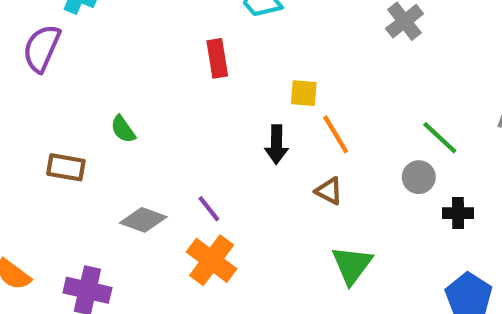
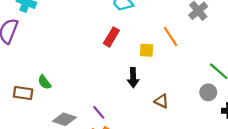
red rectangle: (217, 58) -> (111, 37), moved, turned 42
green semicircle: (123, 129) -> (44, 82), moved
orange line: (336, 134) -> (171, 36), moved

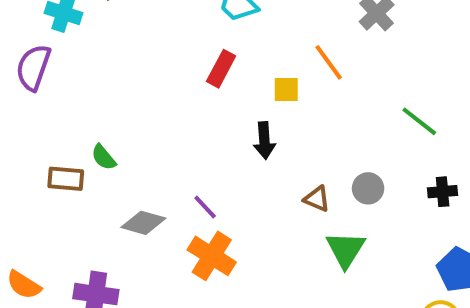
gray circle: (208, 92) -> (368, 188), moved
brown triangle: (161, 101) -> (317, 199), moved

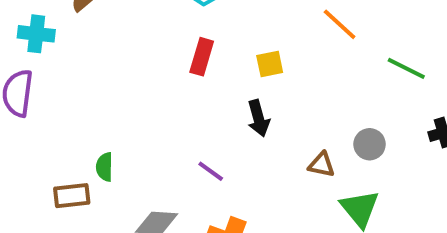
orange line: (329, 62) -> (340, 24), moved
green semicircle: (104, 157) -> (105, 167), turned 52
purple line: (205, 207) -> (211, 171), moved

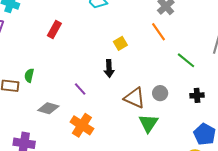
red rectangle: (202, 57) -> (54, 29), moved
yellow square: (270, 64) -> (120, 43), turned -32
brown triangle: (321, 165) -> (135, 98), size x1.6

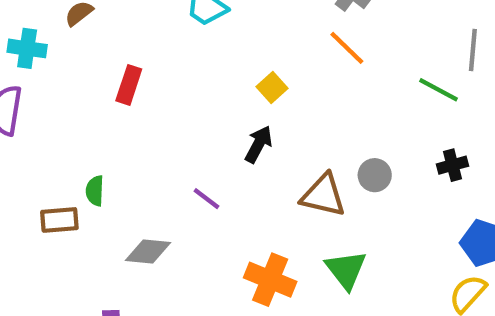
green line: (186, 60) -> (438, 90), moved
black arrow: (109, 69) -> (259, 144), turned -138
green triangle: (148, 123) -> (346, 270), moved
orange cross: (82, 125) -> (270, 280), moved

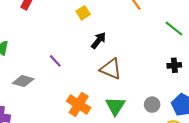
yellow square: (272, 88) -> (83, 13), moved
black arrow: (259, 144) -> (98, 40), moved
gray circle: (375, 175) -> (152, 105), moved

